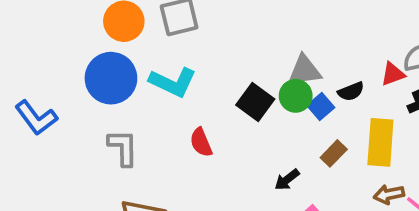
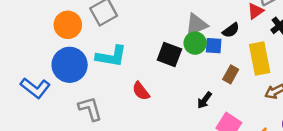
blue square: (321, 107) -> (214, 46), turned -30
blue L-shape: (36, 118) -> (35, 88), moved

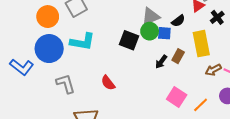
red semicircle: (141, 91) -> (108, 83), moved
black arrow: (205, 100) -> (161, 62), moved

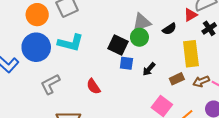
blue square: (164, 33) -> (126, 63), moved
brown rectangle: (178, 56) -> (177, 79), moved, turned 32
gray L-shape: (66, 84) -> (50, 84), turned -105

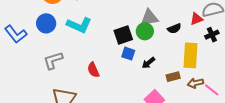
black square: (118, 45) -> (123, 35), turned 36
blue circle: (36, 47) -> (46, 23), size x0.7

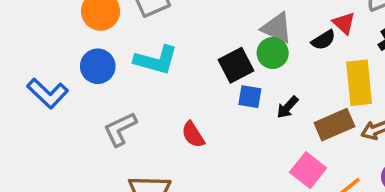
gray triangle: (149, 18) -> (277, 28), turned 42
red triangle: (197, 19) -> (344, 23), moved, turned -48
brown rectangle: (173, 77) -> (334, 125), size x1.5

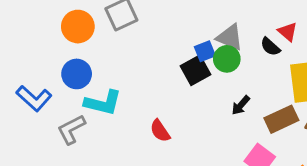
black semicircle: (323, 40) -> (270, 47), turned 75
cyan L-shape: (156, 60) -> (103, 103), moved
blue square: (250, 97) -> (205, 51), moved, turned -30
gray L-shape: (120, 129) -> (71, 129), moved

